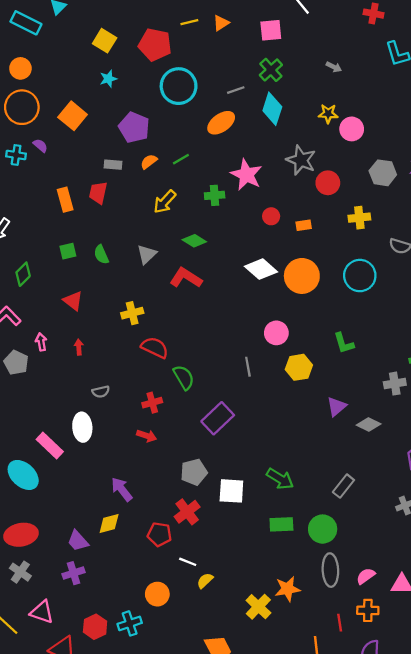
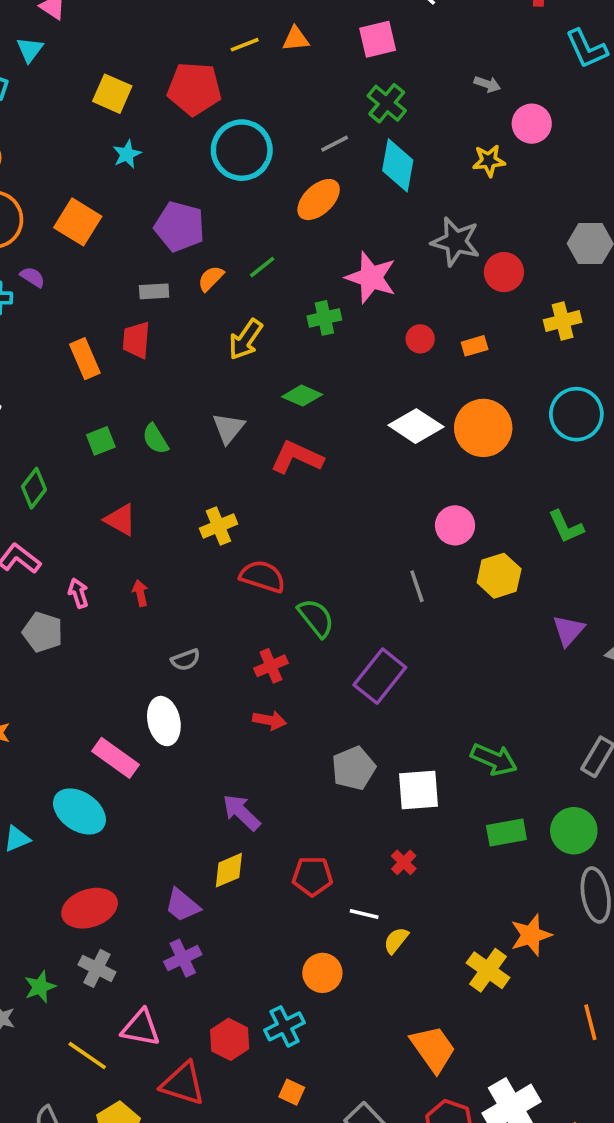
orange triangle: (221, 23) -> (296, 39), turned 36
pink circle: (352, 129) -> (532, 124), moved
red cross: (187, 512) -> (404, 862), moved, size x0.6

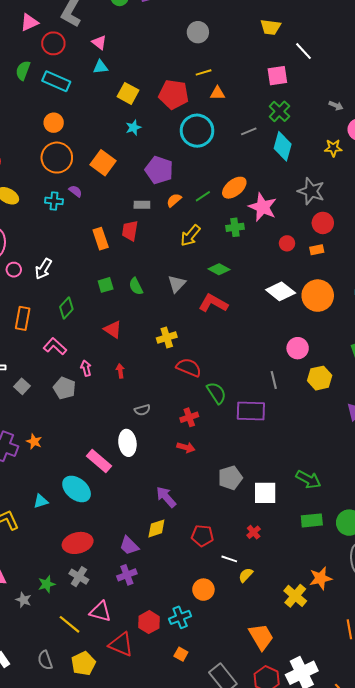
orange triangle: (296, 39) -> (217, 93), moved
cyan triangle: (30, 50) -> (101, 67), moved, turned 42
orange ellipse: (319, 200) -> (234, 188), moved
red circle: (504, 272) -> (323, 223), moved
purple rectangle: (380, 676) -> (251, 411), moved, turned 48

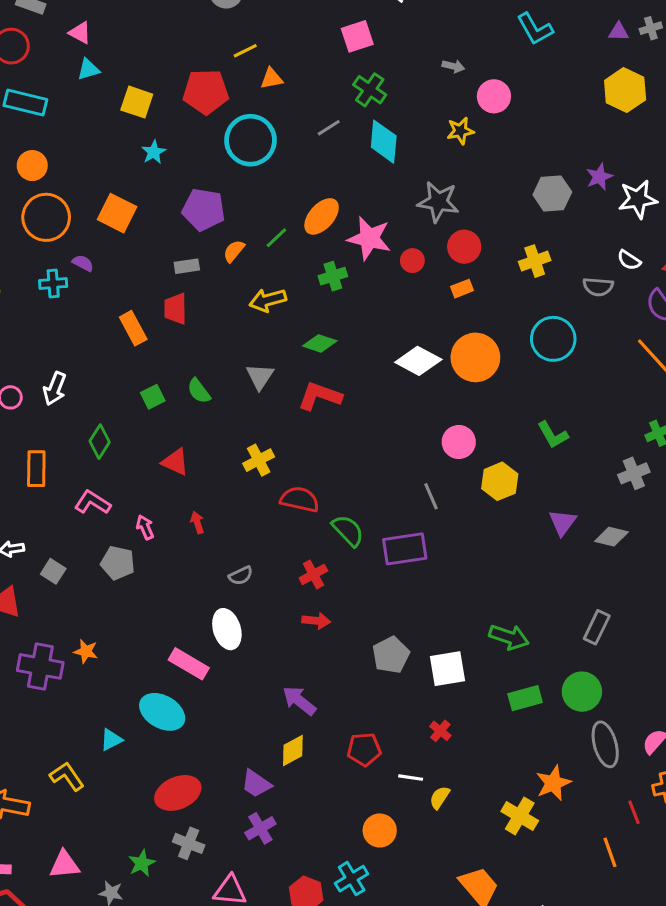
yellow arrow: (190, 236) -> (268, 300), turned 45
red circle: (287, 243) -> (412, 261), moved

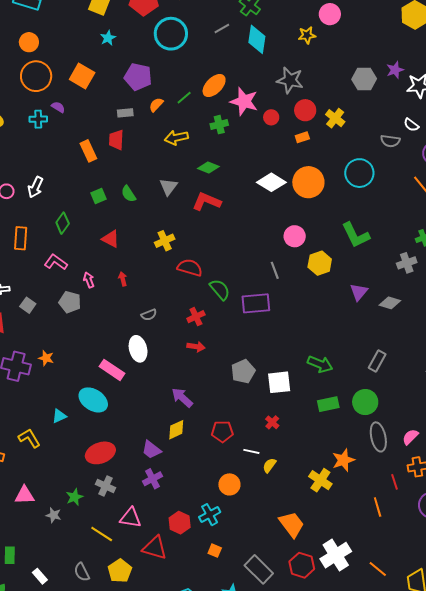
yellow cross: (535, 261) -> (335, 118), moved, turned -36
green L-shape: (553, 435) -> (356, 235), size x1.4

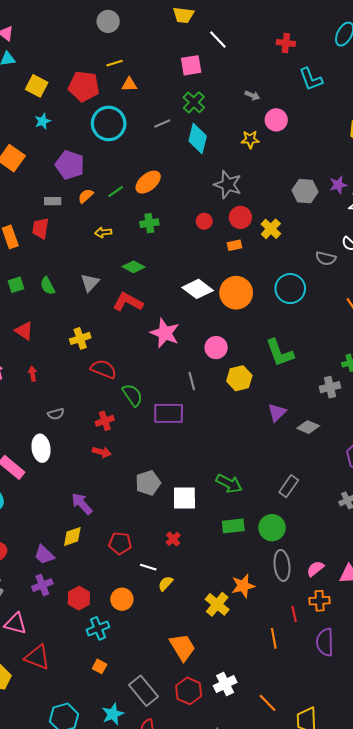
pink star: (244, 101) -> (165, 333), moved
yellow arrow: (176, 138) -> (103, 232), size x0.7
red hexagon: (180, 523) -> (79, 598), moved
white cross: (336, 555) -> (225, 684), size x0.7

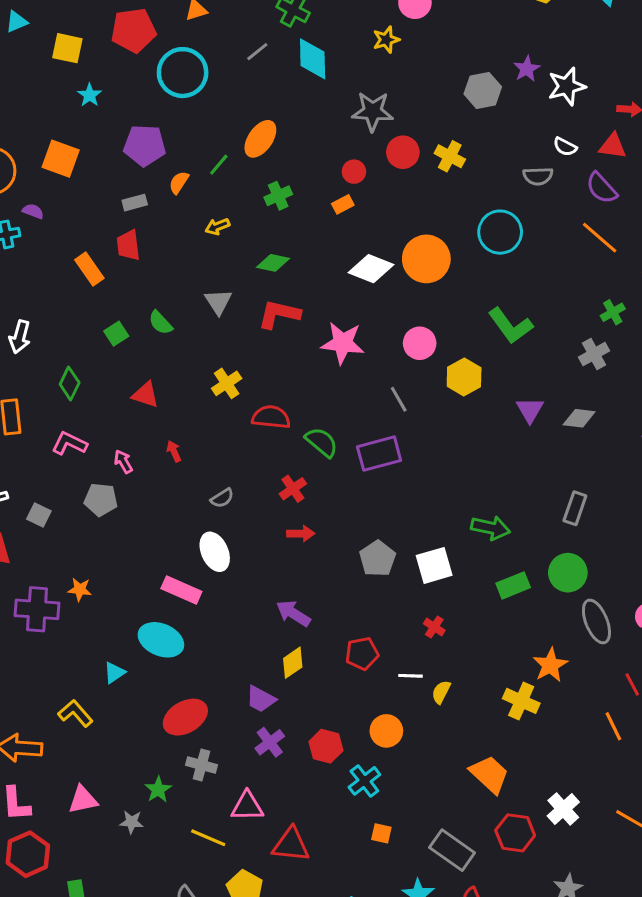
orange rectangle: (234, 245) -> (343, 204), moved

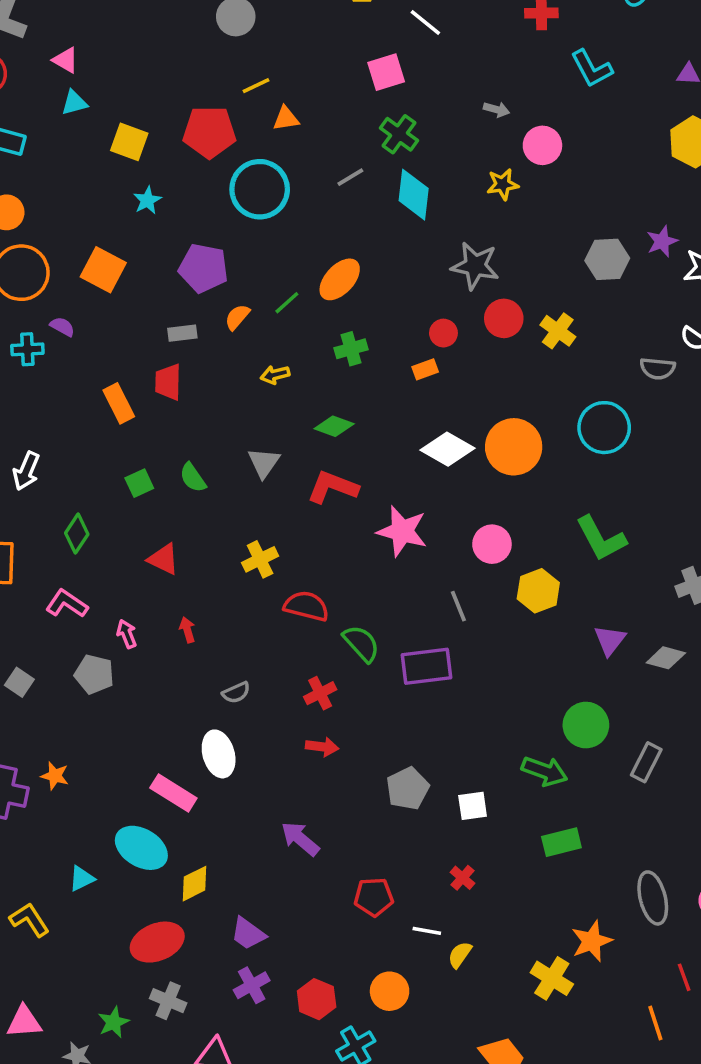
white square: (434, 565) -> (473, 806), size x0.7
green circle: (568, 573) -> (586, 725), moved
yellow diamond: (293, 663) -> (194, 884), moved

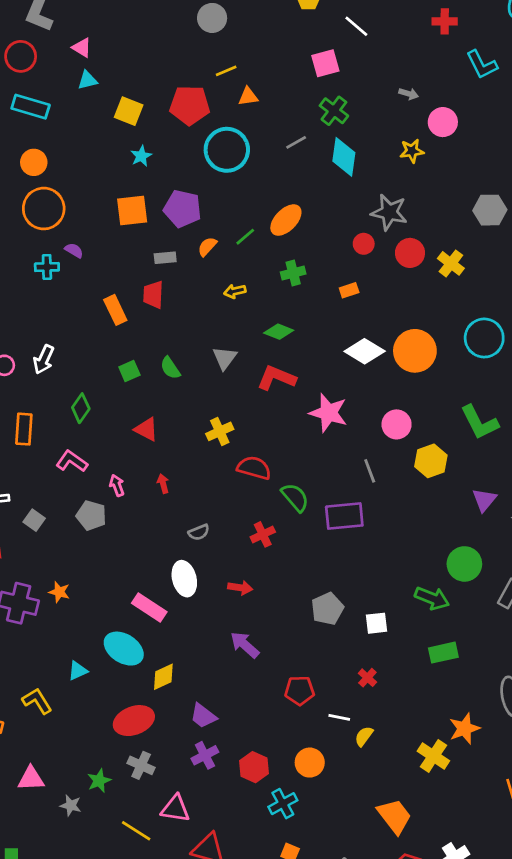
orange square: (103, 270) -> (132, 210), moved, turned -36
red circle: (443, 333) -> (364, 244), moved
red arrow: (322, 747) -> (240, 588), moved

